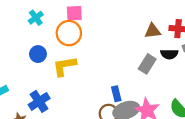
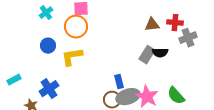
black semicircle: (169, 54) -> (160, 53), moved

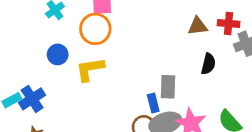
black semicircle: (160, 53) -> (208, 64), turned -77
gray rectangle: (147, 55) -> (168, 87), moved, turned -30
blue cross: (49, 89) -> (32, 99), moved

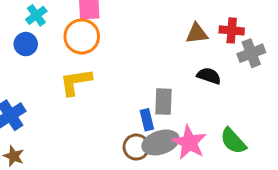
blue circle: (58, 54) -> (26, 44), moved
black semicircle: (208, 64) -> (209, 76), turned -85

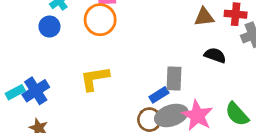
yellow L-shape: (76, 82) -> (95, 79), moved
blue rectangle: (147, 120) -> (159, 95), turned 72

